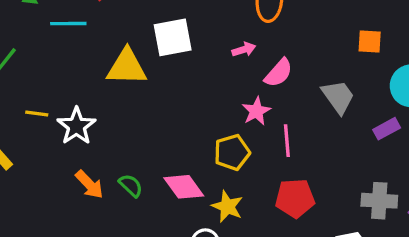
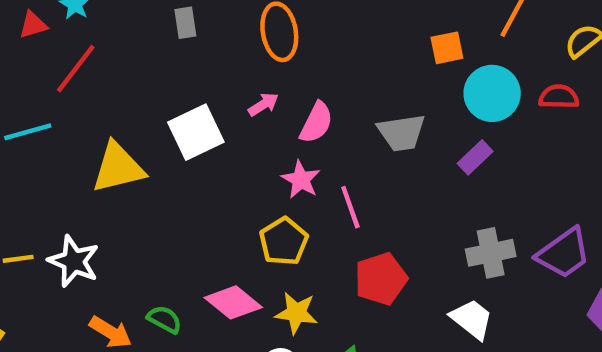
white square: (173, 37) -> (196, 132), moved
orange square: (370, 41) -> (447, 48), moved
gray trapezoid: (338, 97) -> (402, 133), turned 132

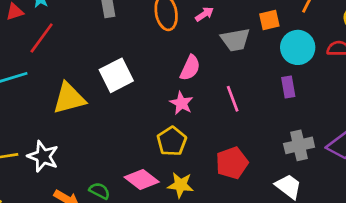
pink arrow: (263, 104) -> (204, 14), moved
gray trapezoid: (402, 133) -> (235, 40), moved
purple rectangle: (475, 157) -> (288, 87), turned -55
pink line: (350, 207) -> (233, 99), moved

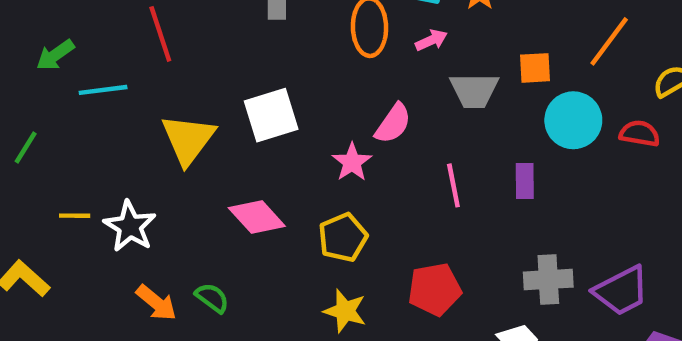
red line: (42, 38) -> (160, 34), turned -64
purple rectangle: (288, 87) -> (525, 181), moved
yellow triangle: (69, 98) -> (188, 139), turned -48
pink star: (181, 103) -> (352, 162), moved
pink diamond: (142, 180) -> (257, 217), moved

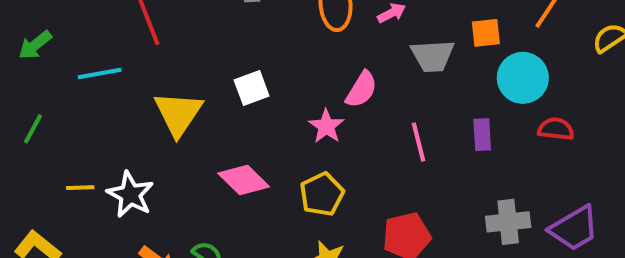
green arrow: (55, 55) -> (35, 45), moved
white square: (271, 115) -> (252, 88), size x0.7
red semicircle: (640, 133) -> (556, 129), moved

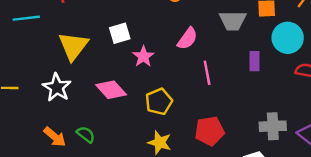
pink star: (326, 126) -> (143, 56), moved
purple rectangle: (482, 135) -> (254, 61), moved
pink line: (419, 142) -> (207, 73), moved
white star: (130, 195) -> (57, 87), moved

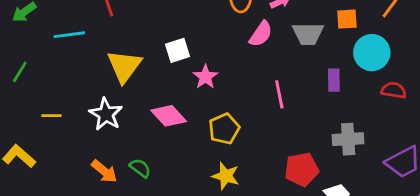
pink semicircle: (187, 39) -> (261, 34), moved
gray cross: (273, 126) -> (348, 139), moved
red pentagon: (210, 131) -> (302, 169), moved

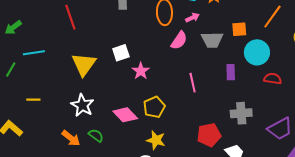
cyan line: (69, 35) -> (34, 53), moved
white star: (106, 114) -> (82, 105), moved
pink diamond: (169, 116) -> (125, 115), moved

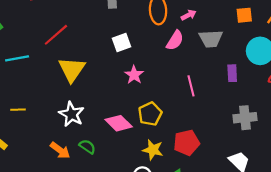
red line: (70, 17) -> (56, 35), moved, turned 70
orange square: (239, 29) -> (244, 15), moved
white square: (121, 53) -> (121, 42), moved
red pentagon: (209, 135) -> (187, 143), moved

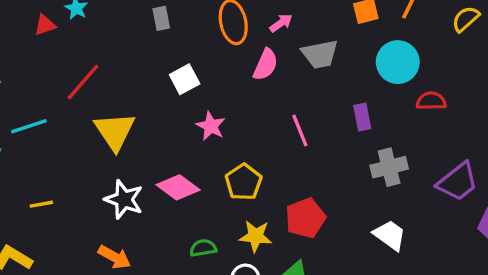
purple rectangle: (232, 73) -> (362, 117), moved
pink diamond: (119, 123) -> (178, 187), moved
green semicircle: (87, 147) -> (203, 248), moved, turned -35

